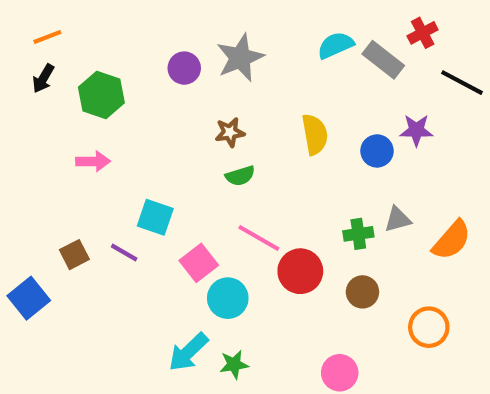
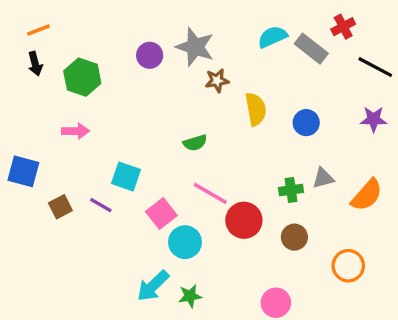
gray star: (240, 58) -> (195, 47), turned -30
black arrow: (43, 78) -> (35, 64), turned -45
purple star: (416, 130) -> (374, 119), moved
brown star: (230, 132) -> (217, 81), moved
blue square: (29, 298) -> (23, 171), moved, turned -36

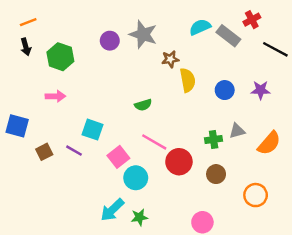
brown star: (217, 81) -> (170, 59), moved
purple star: (374, 119) -> (261, 90), moved

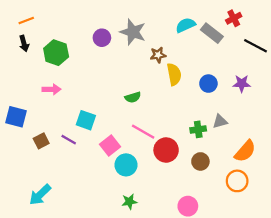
orange semicircle: (269, 143) -> (245, 151), moved
cyan arrow: (112, 210) -> (40, 195), moved

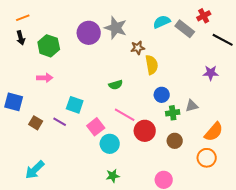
purple circle: (102, 38) -> (89, 33), size x1.5
blue circle: (208, 84) -> (162, 95), moved
brown square: (41, 141) -> (36, 123), turned -32

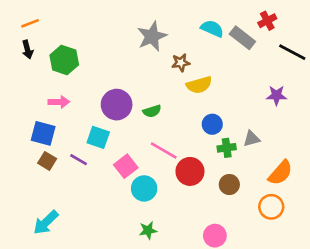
cyan semicircle: (162, 22) -> (212, 29), turned 48
gray star: (116, 28) -> (152, 36), turned 30
purple circle: (89, 33) -> (117, 105), moved
yellow semicircle: (152, 65) -> (199, 85), turned 84
blue square: (14, 102) -> (43, 133), moved

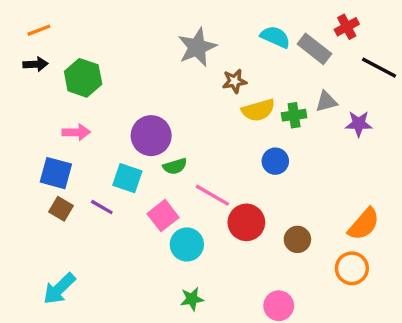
black arrow: (27, 50) -> (35, 64), turned -78
green semicircle: (152, 111) -> (175, 166), moved
gray triangle: (252, 139) -> (326, 102), moved
green cross: (227, 148) -> (294, 115), moved

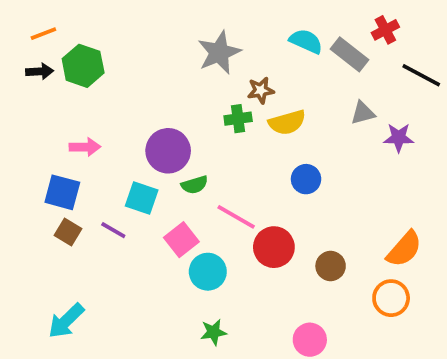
green hexagon: (83, 78) -> (83, 66), moved
green cross: (294, 115) -> (238, 119), moved

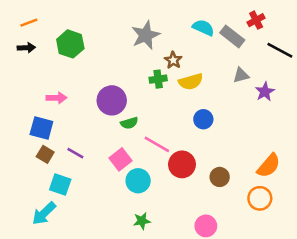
green hexagon: (83, 66) -> (70, 44), moved
brown star: (261, 90) -> (173, 60), turned -30
purple star: (399, 138) -> (265, 92), turned -30
cyan square: (142, 198) -> (60, 185), moved

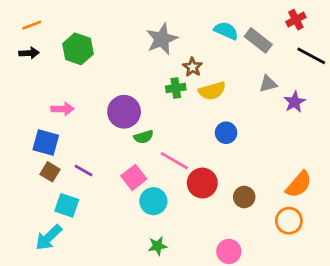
red cross: (256, 20) -> (296, 20), moved

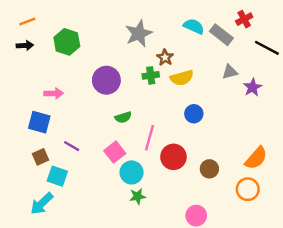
red cross: (296, 20) -> (244, 19), moved
purple circle: (124, 112) -> (106, 80), moved
pink line: (174, 161) -> (150, 138), turned 75
brown square: (50, 172) -> (40, 157), moved, turned 35
green star: (158, 246) -> (138, 196), moved

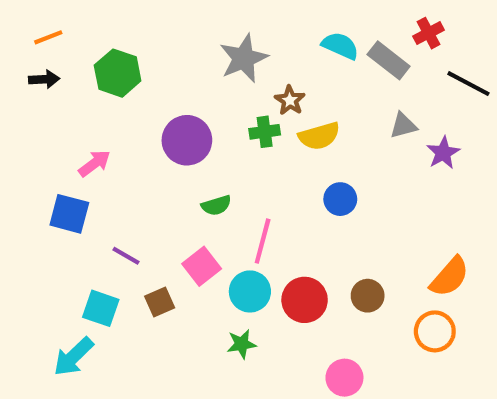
pink arrow: (54, 93) -> (94, 163), turned -36
brown square: (40, 157) -> (160, 302), moved
red circle: (173, 157) -> (305, 300), moved
cyan circle: (132, 172) -> (250, 291), moved

